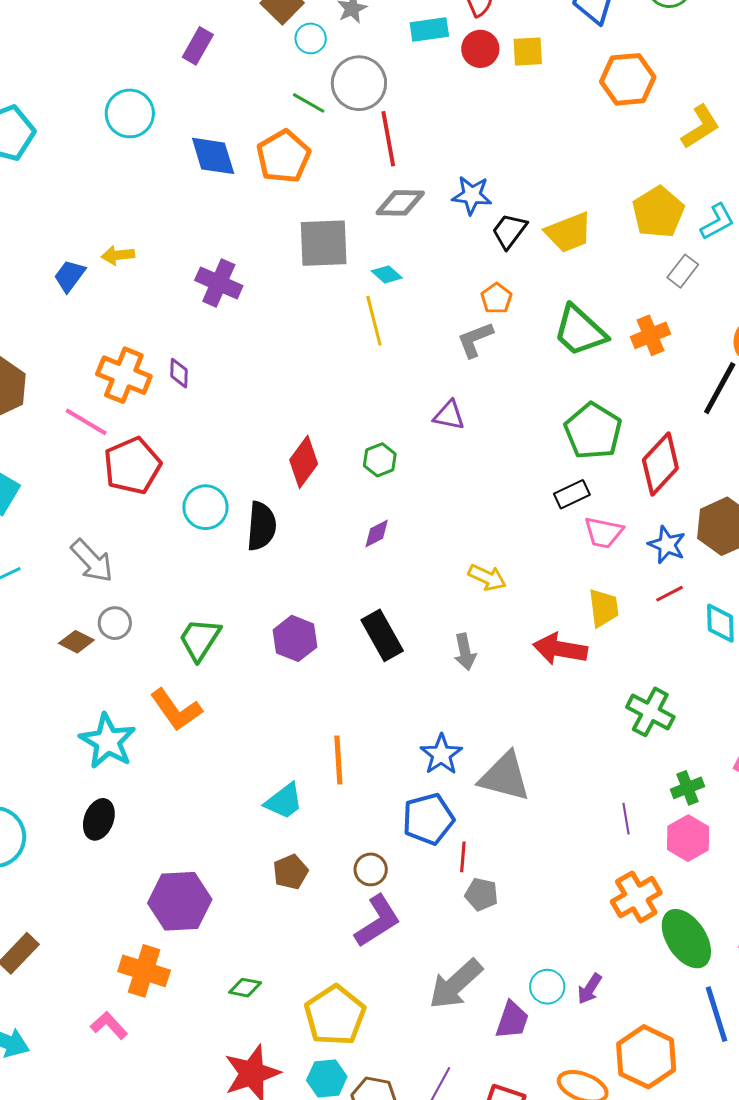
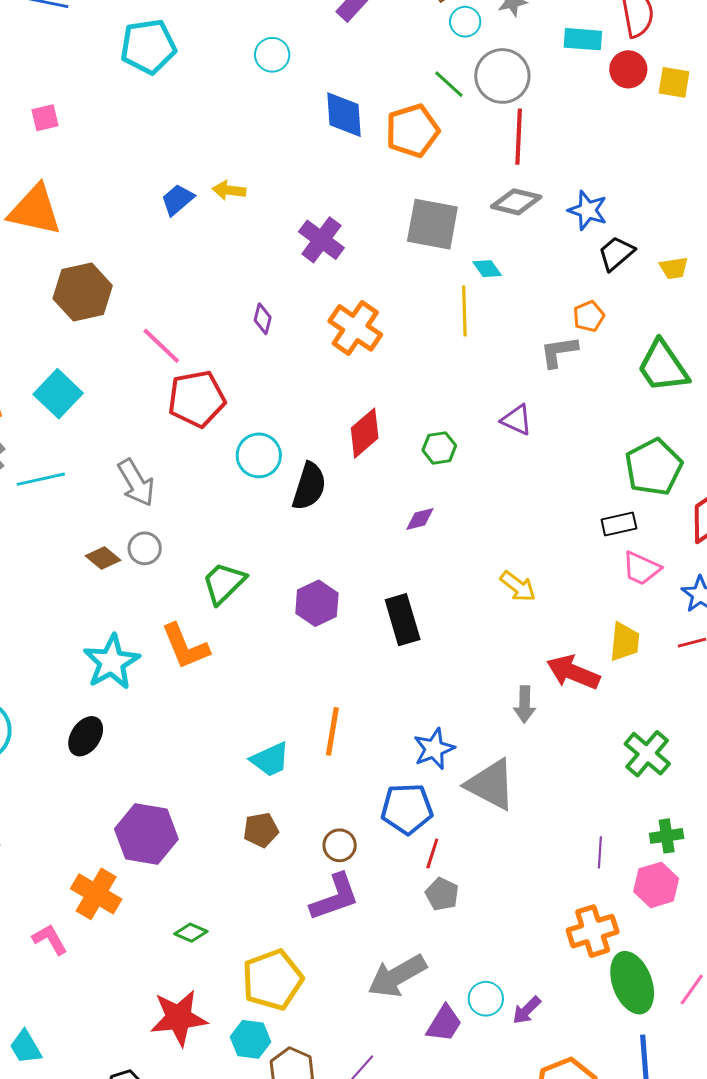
cyan circle: (130, 113) -> (272, 55), size x0.7
yellow trapezoid: (569, 232) -> (674, 268), size x0.6
orange cross: (124, 375) -> (355, 328), moved
gray arrow: (465, 652) -> (525, 704), moved

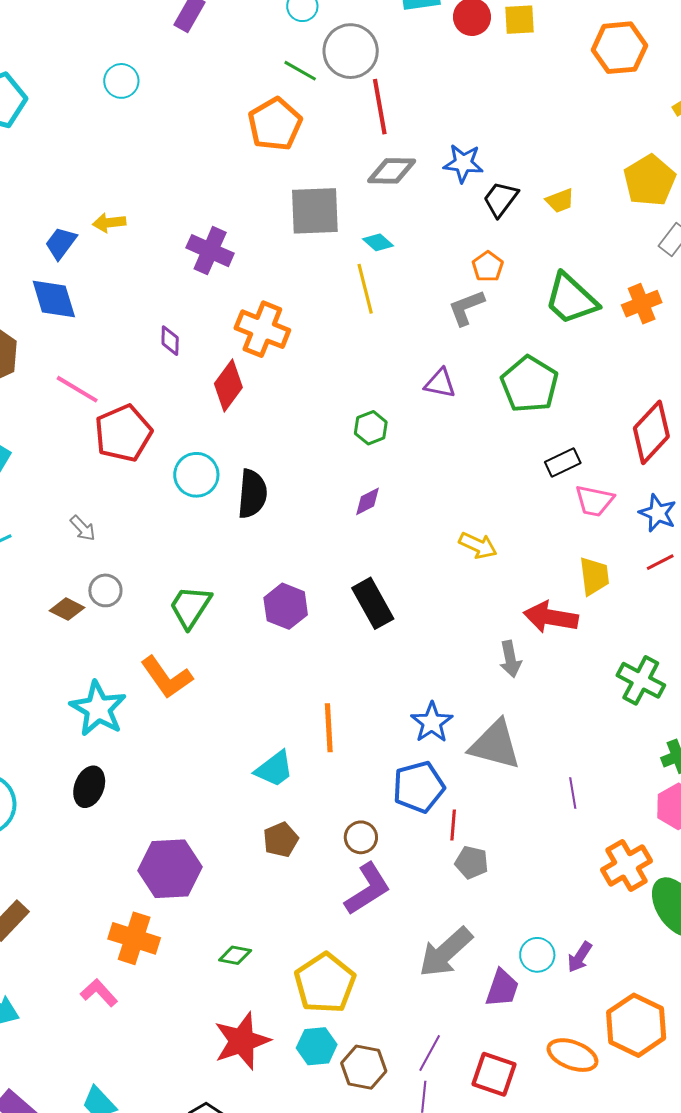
blue diamond: (344, 115) -> (54, 299), moved
red diamond: (365, 433) -> (228, 385), moved
green pentagon: (654, 467) -> (530, 384), moved
gray arrow: (136, 483) -> (83, 528), size x0.6
purple line: (600, 852) -> (573, 793), moved

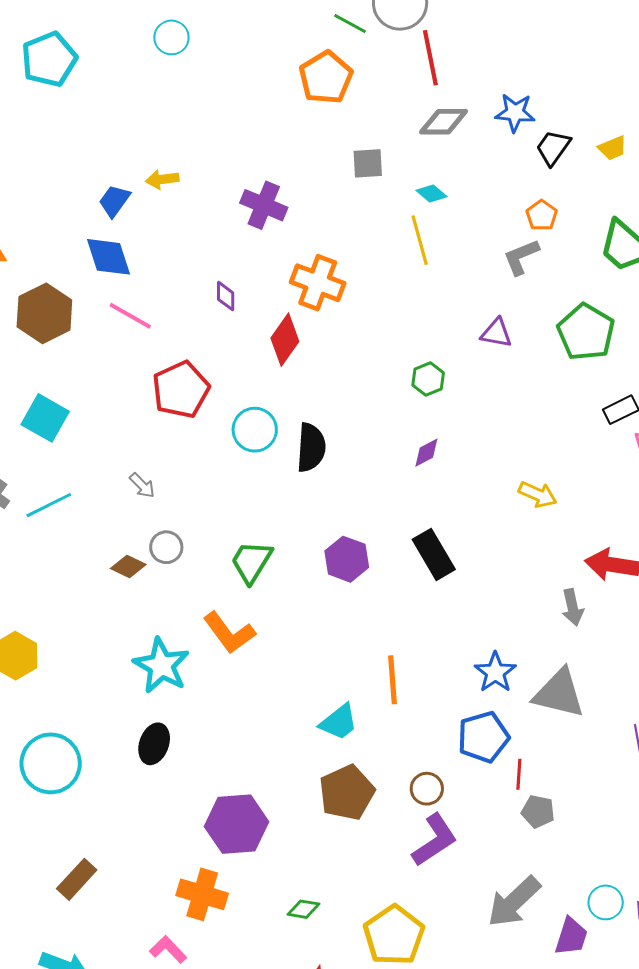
gray square: (315, 211) -> (368, 163), size x0.6
pink line: (77, 389) -> (130, 316), moved
brown pentagon: (281, 840) -> (347, 793), size x1.6

